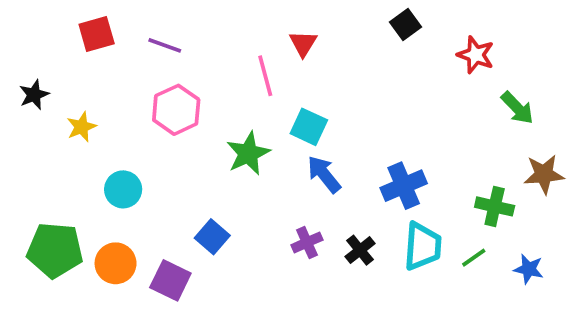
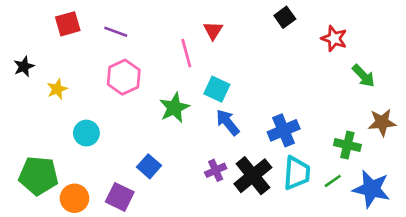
black cross: (360, 250) -> (253, 176), size x1.8
orange circle: (116, 263) -> (74, 198), moved
blue star: (529, 269) -> (371, 189), size x1.8

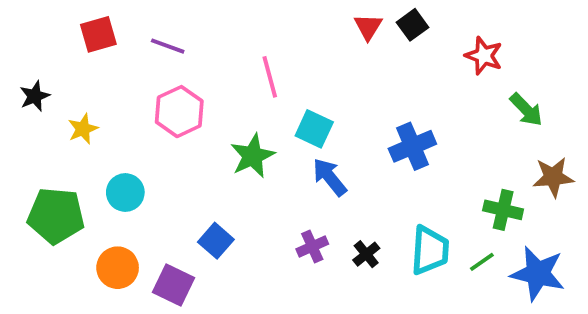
red triangle: (213, 30) -> (368, 27), moved
blue cross: (284, 130) -> (412, 146), moved
green pentagon: (39, 176) -> (56, 216), moved
black cross: (253, 176) -> (366, 254), size x0.5
orange circle: (74, 198) -> (118, 268), moved

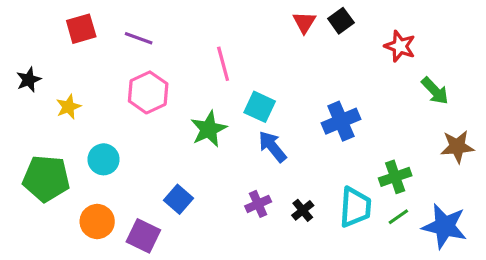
green cross: (503, 210) -> (395, 177), moved, turned -32

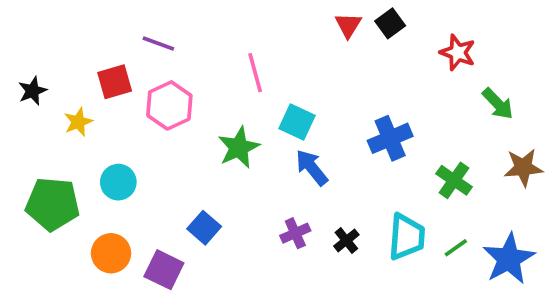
red square: (81, 29) -> (115, 82), moved
green cross: (395, 177) -> (454, 180), moved, turned -36
blue star: (445, 226) -> (509, 259), turned 30

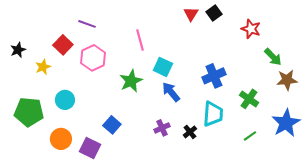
red square: (115, 82) -> (63, 45), turned -30
brown star: (523, 168) -> (287, 80), moved
cyan trapezoid: (407, 237) -> (213, 114), moved
blue star: (509, 259) -> (286, 123), moved

